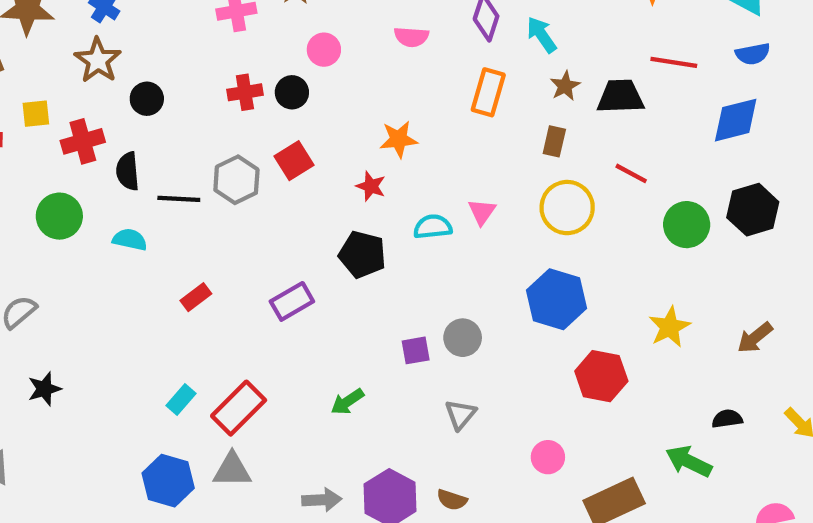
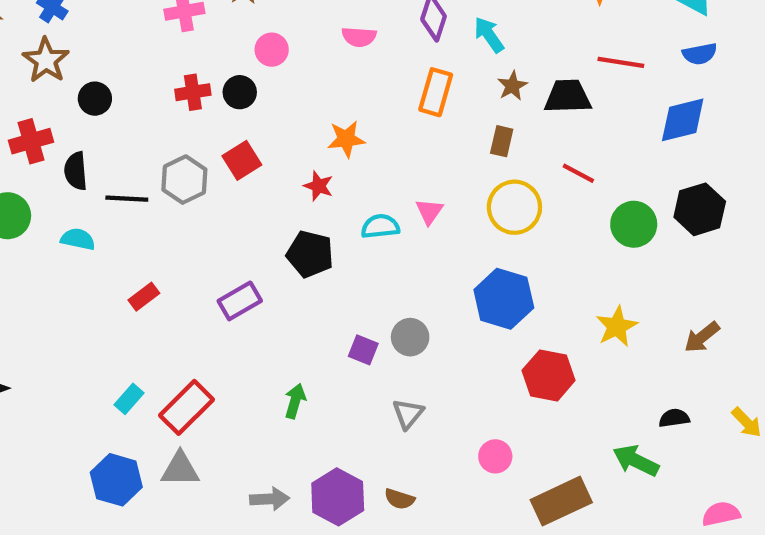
purple square: (416, 350) -> (363, 350), turned 32
green arrow: (347, 402) -> (295, 401), turned 140

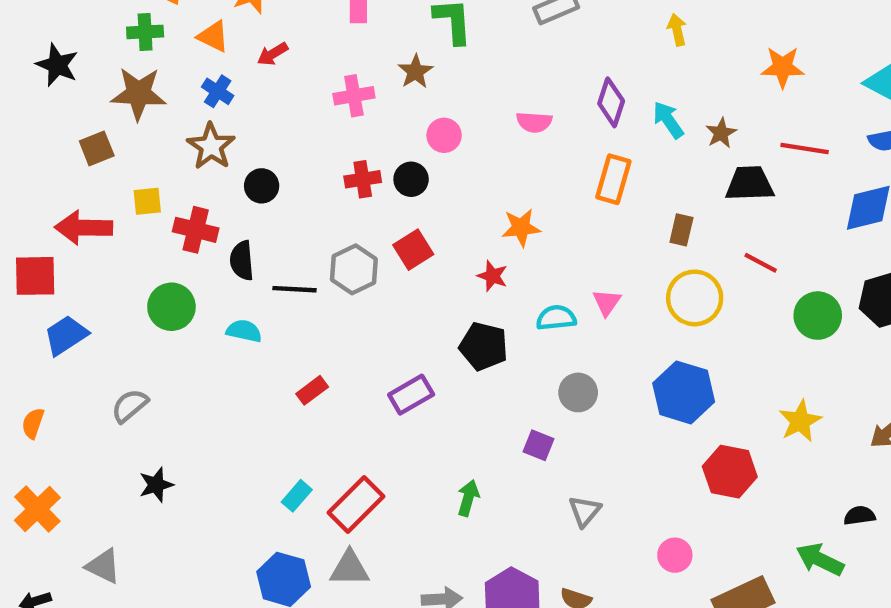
brown star: (512, 86) -> (721, 133), moved
red cross: (31, 141) -> (196, 230), turned 30
gray circle: (410, 337) -> (578, 392), moved

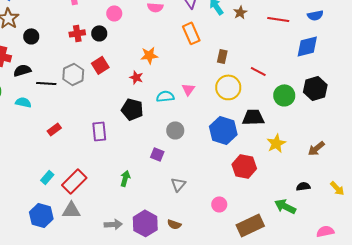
orange rectangle: (613, 179) -> (191, 33), turned -40
black trapezoid: (750, 184) -> (253, 117), moved
black semicircle: (242, 261) -> (22, 70), turned 78
purple rectangle: (411, 395) -> (99, 131), turned -66

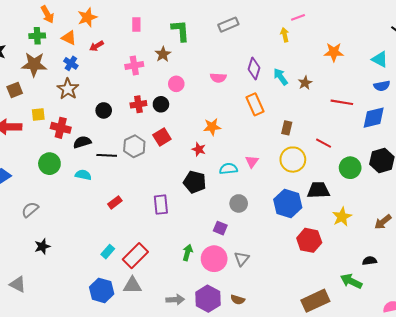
red line: (278, 19) -> (342, 102), moved
black circle: (31, 36) -> (104, 110), moved
pink circle: (219, 204) -> (214, 259), moved, size x1.6

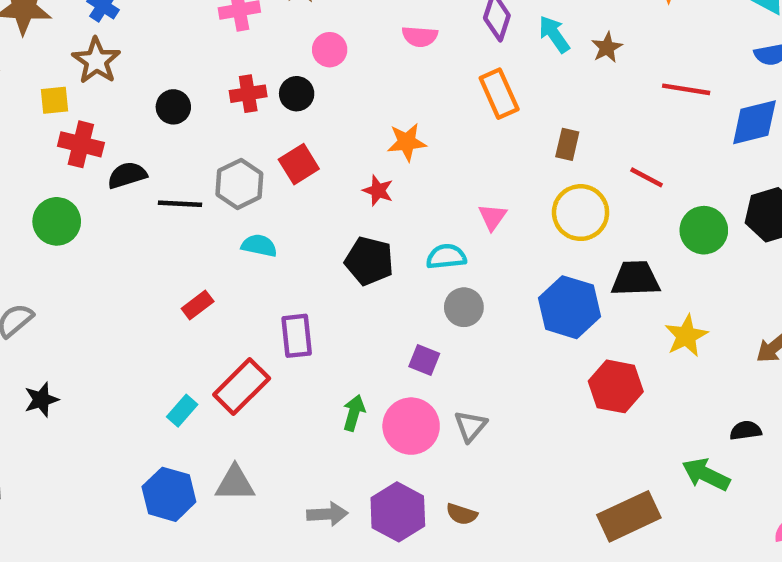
yellow square: (38, 115) -> (54, 100), moved
cyan semicircle: (228, 169) -> (446, 257), moved
cyan semicircle: (83, 175) -> (259, 246), moved
purple rectangle: (161, 205) -> (297, 336), moved
red rectangle: (135, 256) -> (242, 386), moved

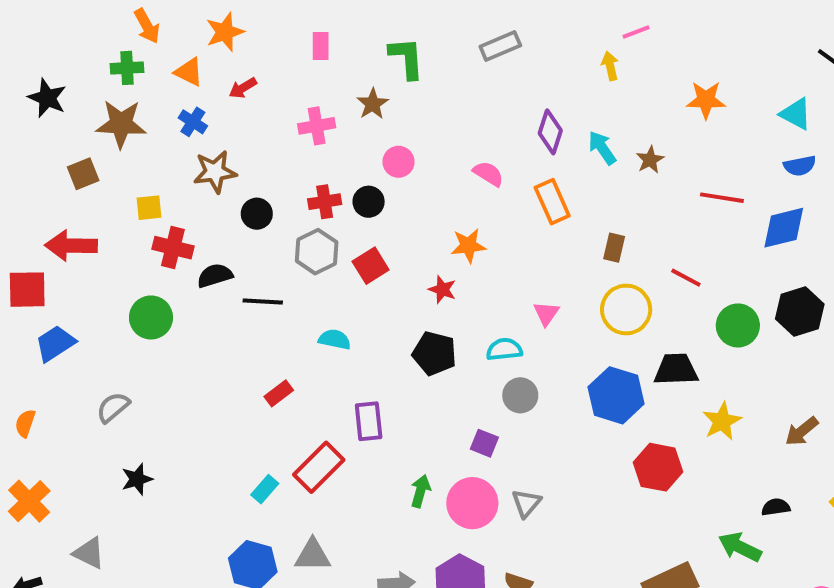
pink semicircle: (420, 36) -> (488, 174), moved, turned -152
brown star: (96, 61) -> (215, 172), moved, turned 30
gray hexagon: (239, 184) -> (317, 252), moved

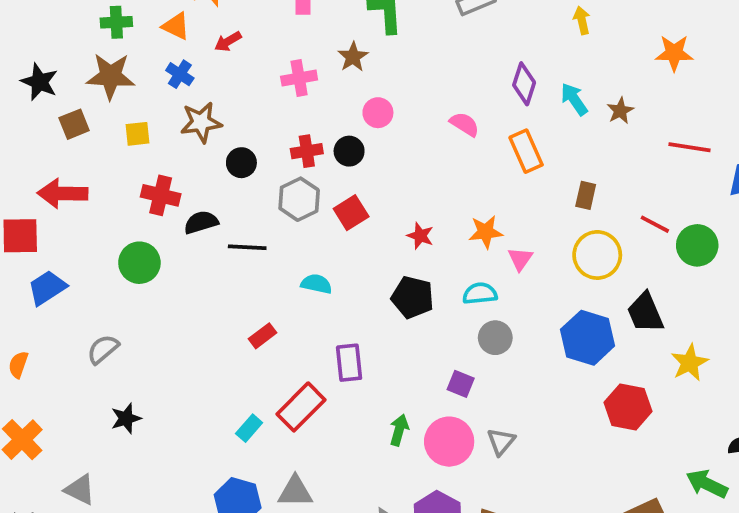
black star: (47, 98) -> (39, 82), moved
yellow square: (149, 208) -> (138, 134), moved
orange star: (468, 246) -> (486, 232), moved
green circle: (738, 325) -> (697, 245), moved
black trapezoid: (676, 369) -> (645, 313), turned -111

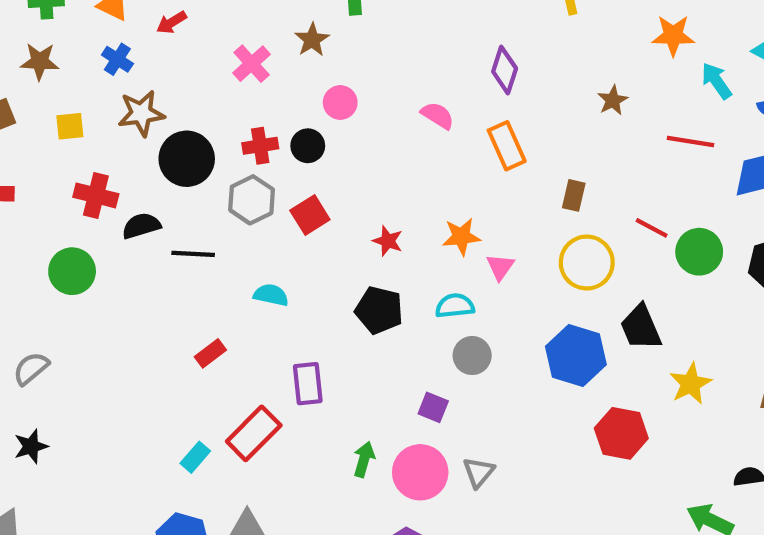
brown star: (111, 76) -> (40, 61), size x0.7
pink cross: (299, 78) -> (252, 64), turned -32
cyan arrow: (574, 99) -> (716, 81), moved
black circle: (241, 163) -> (187, 159), size x1.6
black star: (126, 418) -> (31, 446), moved

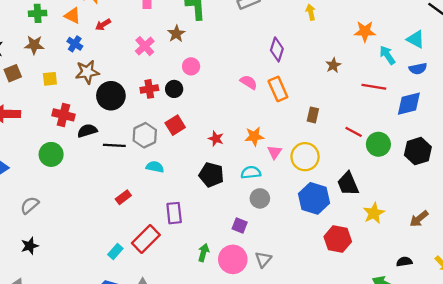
pink semicircle: (438, 115) -> (249, 82), moved
gray hexagon: (252, 200) -> (145, 135), moved
yellow circle: (587, 263) -> (305, 157), moved

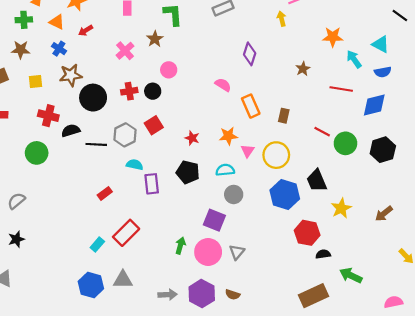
orange rectangle: (278, 89) -> (251, 106), moved
purple rectangle: (174, 213) -> (152, 184), moved
purple square: (240, 226) -> (214, 220), size x1.5
black semicircle: (404, 262) -> (323, 254), moved

